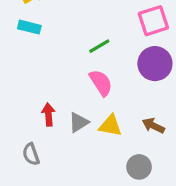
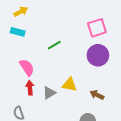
green line: (99, 46) -> (54, 45), moved
pink semicircle: (101, 83) -> (27, 67), moved
yellow triangle: (110, 126) -> (69, 85), moved

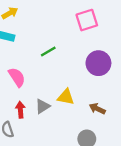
pink square: (97, 28) -> (87, 20), moved
red arrow: (30, 88) -> (20, 110), moved

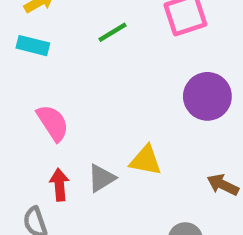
green line: (48, 51) -> (112, 32), moved
brown arrow: (97, 109) -> (223, 185), moved

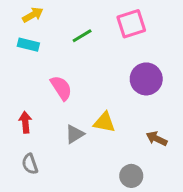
pink semicircle: (53, 123) -> (61, 88), moved
red arrow: (59, 185) -> (25, 122), moved

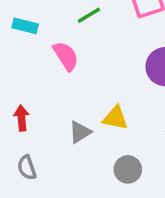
pink semicircle: (61, 88) -> (66, 56), moved
gray circle: (131, 176) -> (128, 169), moved

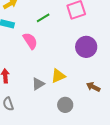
yellow triangle: (115, 118) -> (58, 76), turned -35

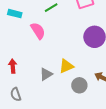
gray circle: (65, 105) -> (79, 85), moved

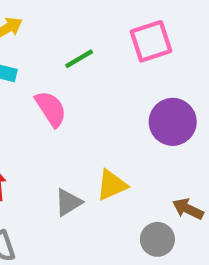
gray circle: (79, 85) -> (157, 239), moved

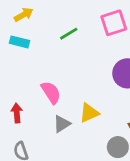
pink semicircle: (51, 109) -> (51, 92), moved

